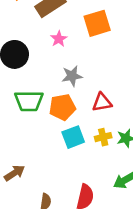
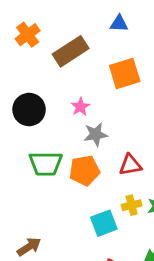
pink star: (59, 39) -> (80, 107), moved
cyan square: (73, 137) -> (104, 223), moved

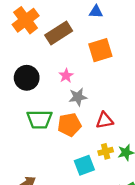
orange cross: (28, 35) -> (26, 20), size x1.4

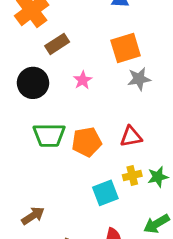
brown rectangle: (59, 33) -> (57, 44), moved, size x0.7
gray star: (78, 97) -> (139, 79), moved

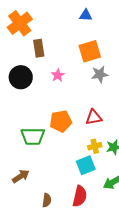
brown rectangle: (57, 44) -> (39, 48), turned -66
green trapezoid: (49, 135) -> (33, 136), moved
cyan square: (105, 193) -> (86, 165), moved

